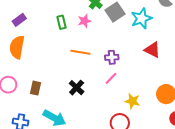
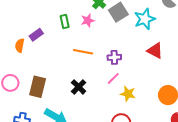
purple rectangle: (19, 20) -> (36, 35), moved
orange semicircle: (17, 47) -> (20, 45), size x0.6
brown rectangle: (35, 88) -> (38, 87), size x1.5
yellow star: (132, 101) -> (128, 94), moved

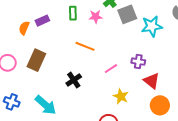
red triangle: (155, 51) -> (152, 81), moved
purple cross: (114, 57) -> (138, 62), moved
pink line: (113, 78) -> (111, 69), moved
brown rectangle: (38, 87) -> (36, 60), moved

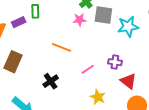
green rectangle: (73, 13) -> (35, 11), moved
gray square: (127, 14) -> (103, 15), turned 30
pink star: (96, 17) -> (80, 20), moved

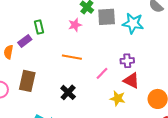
pink star: (80, 20) -> (75, 25), moved
cyan star: (128, 27) -> (133, 23), turned 30
red triangle: (128, 81) -> (131, 81), moved

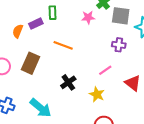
orange line: (72, 57) -> (63, 45), moved
purple cross: (127, 61) -> (119, 45), moved
yellow star: (118, 98) -> (97, 94), moved

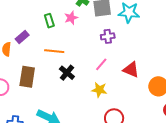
green rectangle: (52, 13) -> (49, 21), moved
black cross: (68, 82) -> (67, 73), moved

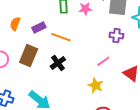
purple rectangle: (22, 37) -> (39, 28), moved
black cross: (67, 73) -> (58, 63), moved

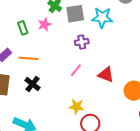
yellow star: (96, 85) -> (76, 107), moved

